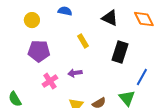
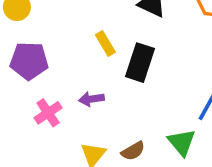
black rectangle: (120, 52) -> (140, 63), moved

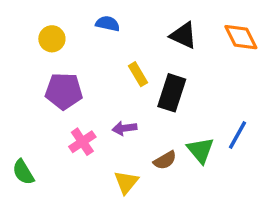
green triangle: (182, 142) -> (200, 150), moved
brown semicircle: (133, 151) -> (165, 160), moved

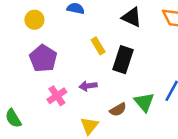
purple pentagon: (64, 91) -> (43, 58), turned 30

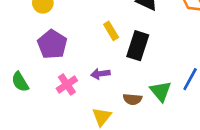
brown semicircle: (118, 110) -> (132, 99), turned 35
green semicircle: (13, 118) -> (20, 82), moved

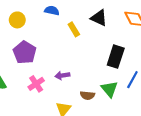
yellow rectangle: (111, 31) -> (74, 29), moved
black rectangle: (138, 46) -> (116, 57), moved

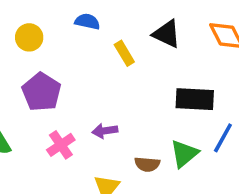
black rectangle: (116, 57) -> (195, 99), turned 75
green triangle: (109, 89) -> (184, 154), turned 30

